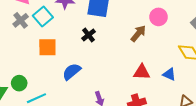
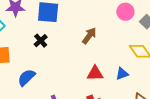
pink circle: (158, 17) -> (125, 12), moved
blue triangle: (169, 74) -> (122, 74), turned -40

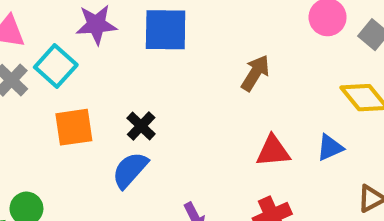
black cross: (41, 41) -> (141, 126), moved

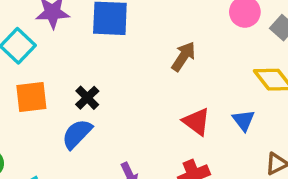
blue triangle: (330, 148) -> (244, 120), turned -45
red triangle: (273, 151) -> (196, 122), turned 40

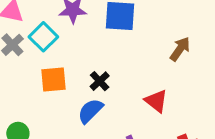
red triangle: (196, 122) -> (156, 101), moved

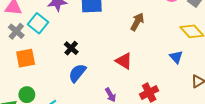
orange square: (53, 79) -> (26, 58), moved
black cross: (100, 81) -> (71, 48), moved

